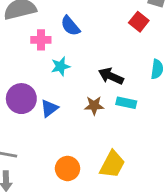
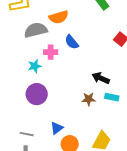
cyan star: (61, 66) -> (35, 66), moved
blue triangle: (49, 108) -> (57, 128), moved

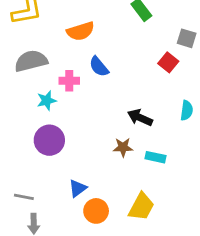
gray semicircle: (36, 30) -> (31, 61), moved
cyan rectangle: (112, 97) -> (156, 157), moved
gray line: (27, 134) -> (24, 197), moved

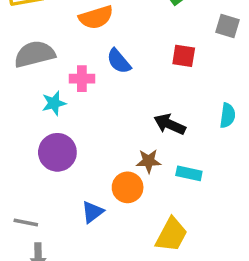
red square: (168, 62) -> (184, 56), moved, turned -30
orange circle: (96, 211) -> (128, 187), moved

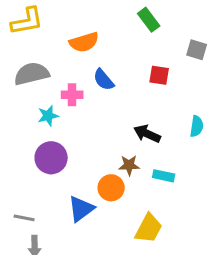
blue triangle: (92, 212) -> (81, 209), size x1.4

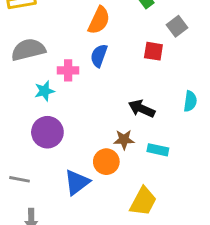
orange semicircle: (84, 42) -> (99, 20), moved, turned -48
gray square: (197, 50) -> (177, 26), moved, turned 36
blue semicircle: (104, 80) -> (99, 56), turned 60
gray line: (24, 218) -> (19, 179), moved

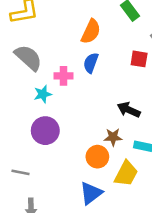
gray semicircle: (28, 50) -> (28, 58), turned 56
blue triangle: (77, 182) -> (91, 193), moved
yellow trapezoid: (143, 201) -> (126, 174), moved

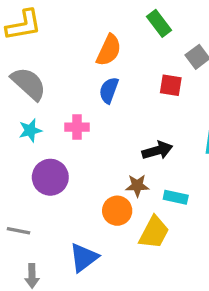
pink cross: (64, 76) -> (77, 127), moved
cyan star: (43, 94) -> (30, 130), moved
black arrow: (129, 110) -> (157, 150), turned 140
blue triangle: (91, 193) -> (84, 257), moved

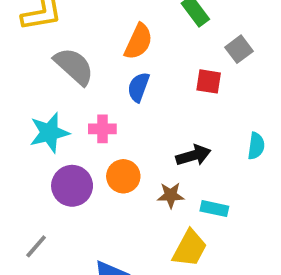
gray semicircle: (29, 84) -> (74, 66), moved
cyan star: (30, 130) -> (49, 133), size x1.5
orange circle: (117, 211) -> (123, 176), moved
gray line: (19, 231) -> (36, 246), turned -60

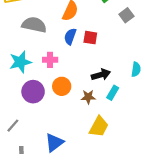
gray semicircle: (74, 66) -> (34, 25), turned -30
red square: (209, 81) -> (90, 38), moved
cyan rectangle: (214, 209) -> (113, 93), moved, turned -72

